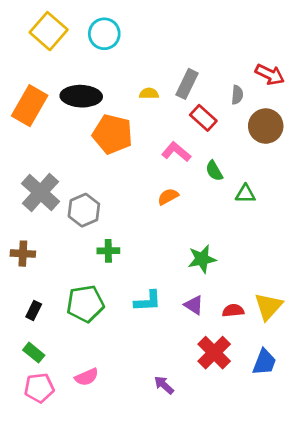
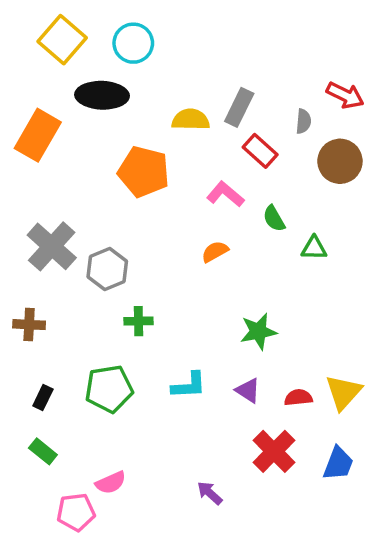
yellow semicircle: (149, 93) -> (191, 120), size x1.5
black ellipse: (81, 96) -> (102, 95), moved
pink pentagon: (39, 388) -> (76, 512), moved

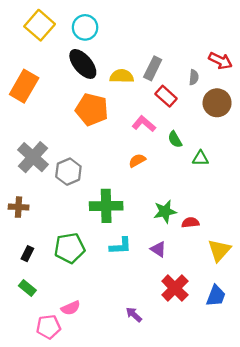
black ellipse: (102, 95) -> (83, 64), moved, turned 48
green cross: (138, 321) -> (106, 206), moved, size x1.8
red semicircle: (298, 398) -> (190, 223), moved

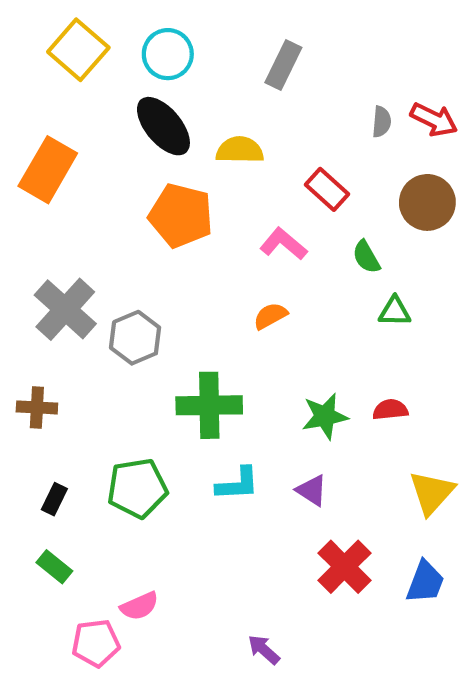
gray rectangle: (153, 68) -> (283, 65), moved
gray semicircle: (194, 77) -> (382, 122), moved
green semicircle: (175, 139) -> (366, 257), moved
red semicircle: (190, 223) -> (390, 410), moved
purple arrow: (134, 315) -> (264, 650), moved

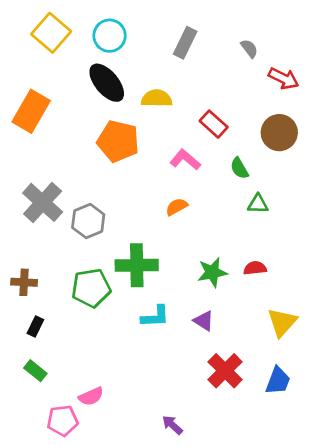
gray semicircle: (382, 122) -> (249, 48), moved, turned -42
brown cross: (37, 407) -> (24, 282), moved
green pentagon: (137, 488) -> (91, 288), moved

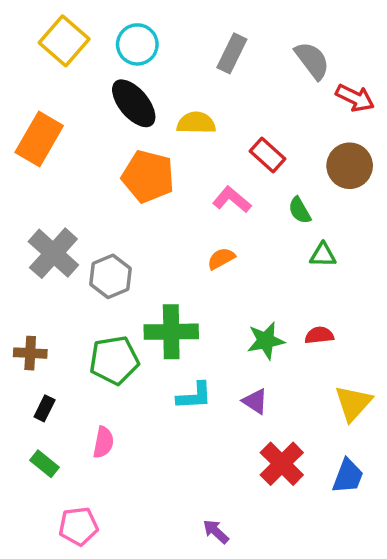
gray semicircle: (249, 48) -> (312, 60), size x1.6
pink semicircle: (91, 396) -> (103, 442), moved, turned -55

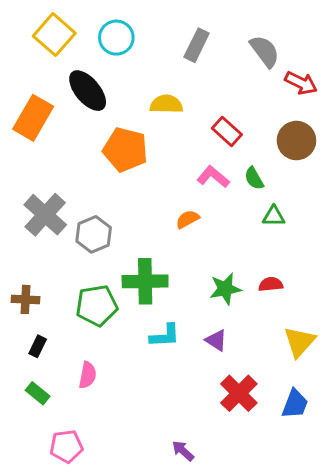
black ellipse: (134, 103) -> (88, 91), moved
pink L-shape: (232, 200) -> (213, 177), moved

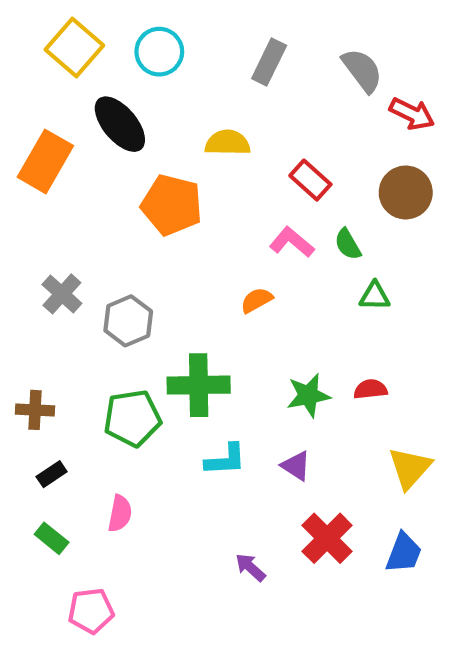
gray cross: (45, 215) -> (62, 294), size x0.7
black rectangle: (38, 346) -> (52, 474), turned 30
purple arrow: (183, 451) -> (250, 567), moved

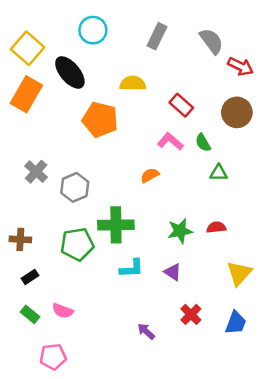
yellow square: (74, 48) -> (28, 48), moved
pink semicircle: (120, 513) -> (63, 311), moved, turned 100
red cross: (327, 538) -> (191, 314), size x0.7

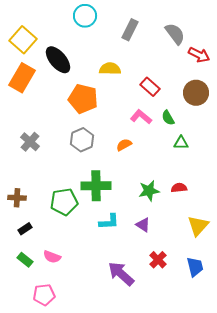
cyan circle: (93, 30) -> (85, 16), moved
gray hexagon: (75, 187) -> (82, 140), moved
blue trapezoid: (236, 323) -> (195, 267), turned -35
purple arrow: (146, 331) -> (121, 274), size x1.8

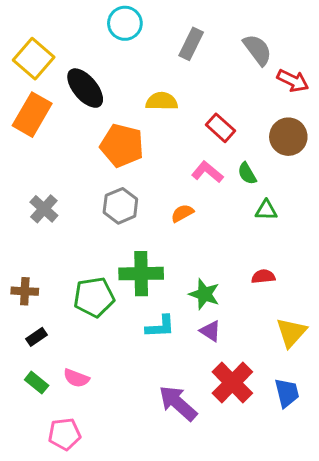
green star: (149, 191) -> (204, 294), moved, turned 30
red cross: (158, 260) -> (232, 383), size x1.6

